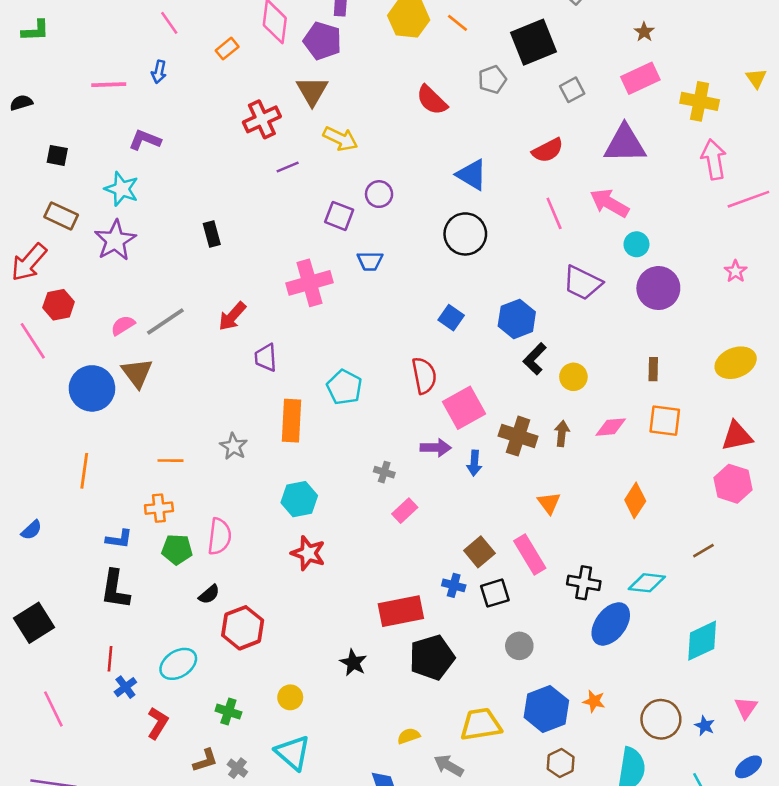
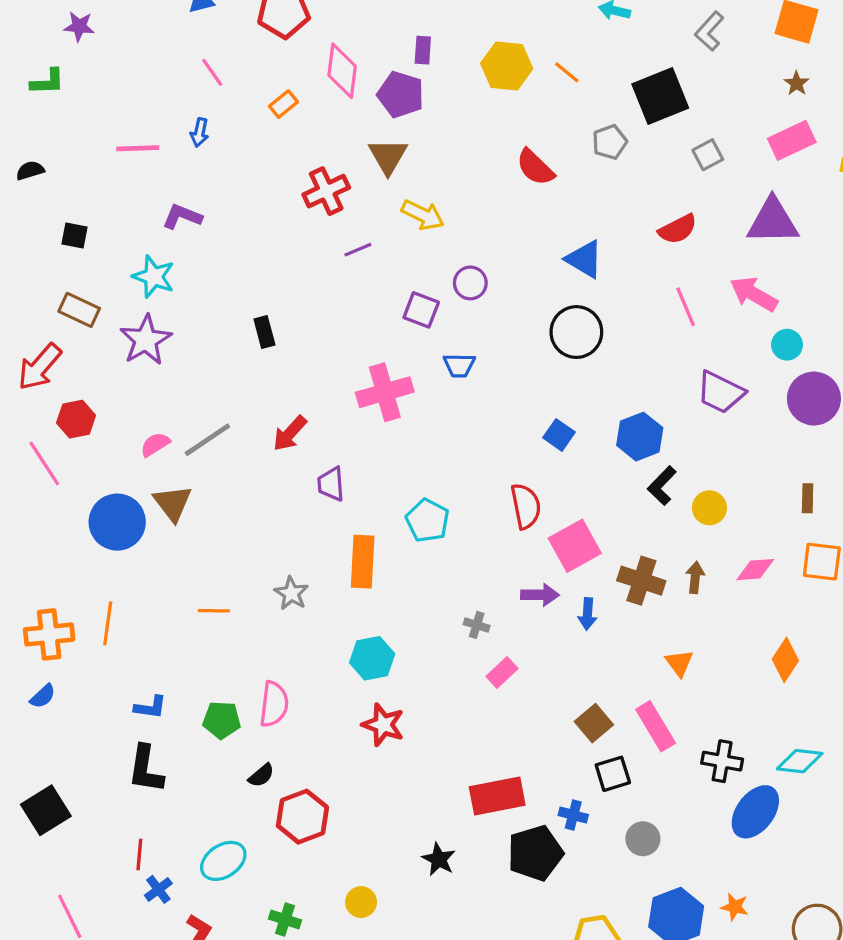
orange cross: (159, 508) -> (49, 634), moved, size x1.4
blue cross: (454, 585) -> (573, 815), moved

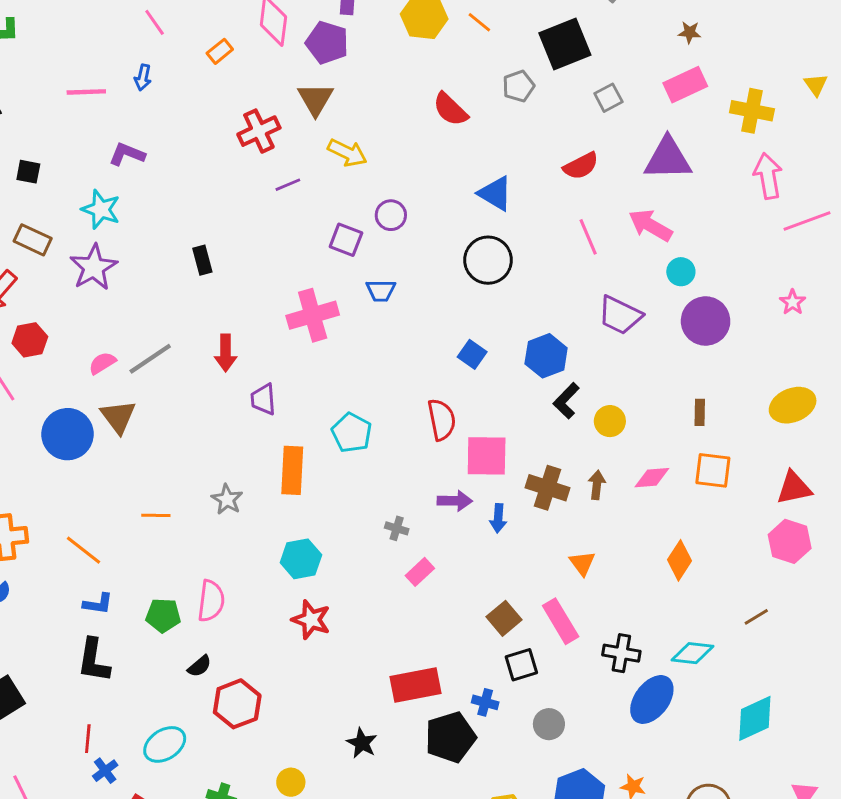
brown star: (797, 83) -> (690, 32), turned -30
red arrow: (290, 433) -> (226, 353), turned -42
pink square: (575, 546) -> (487, 456), turned 30
orange line: (108, 623) -> (83, 550), moved, turned -60

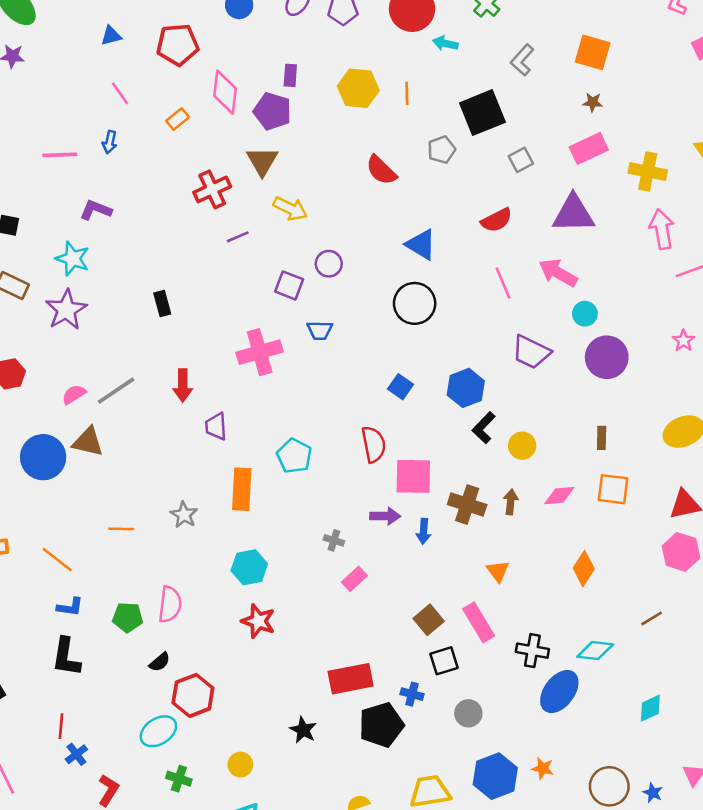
orange line: (479, 22) -> (407, 93), turned 50
brown triangle: (118, 417) -> (88, 442), turned -40
cyan diamond: (755, 718) -> (650, 708), size x0.7
cyan ellipse: (165, 744) -> (158, 731), moved

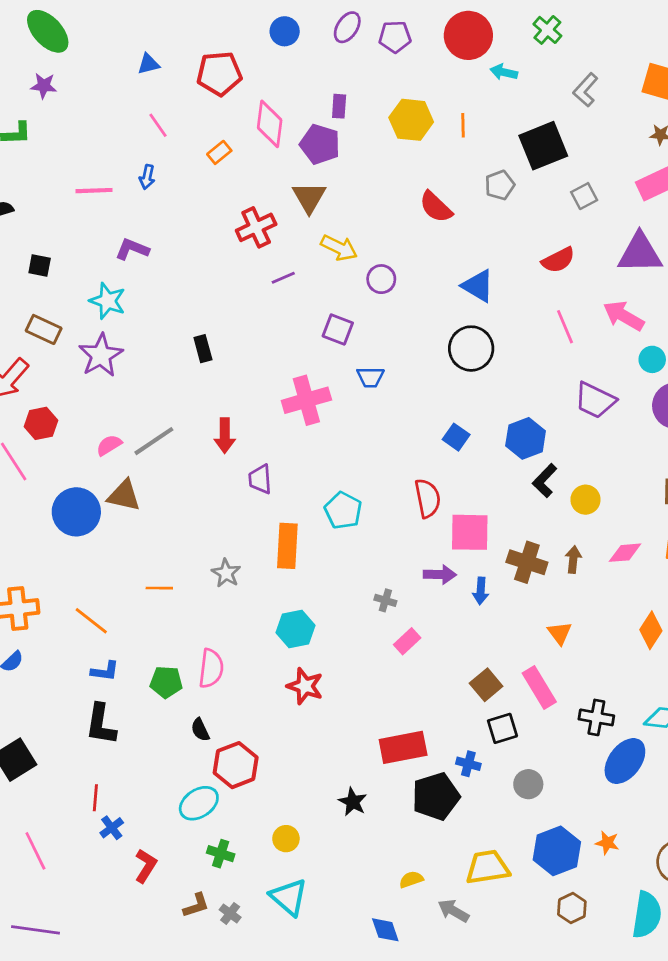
purple circle: (329, 264) -> (381, 279), moved
black semicircle: (160, 662) -> (200, 730), turned 105

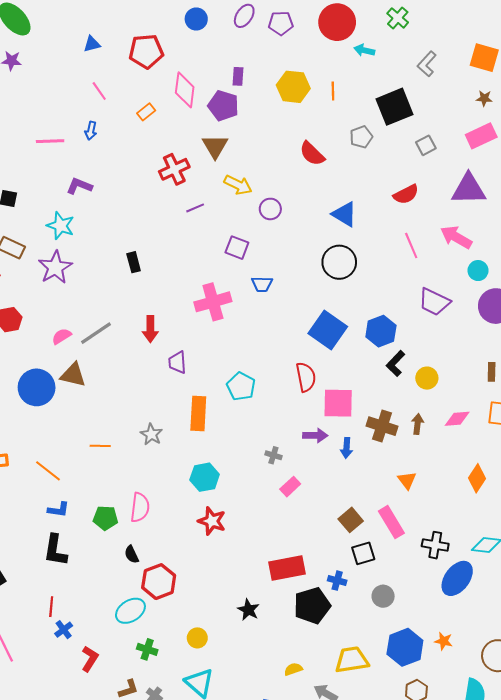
blue square: (456, 437) -> (328, 330), size x1.8

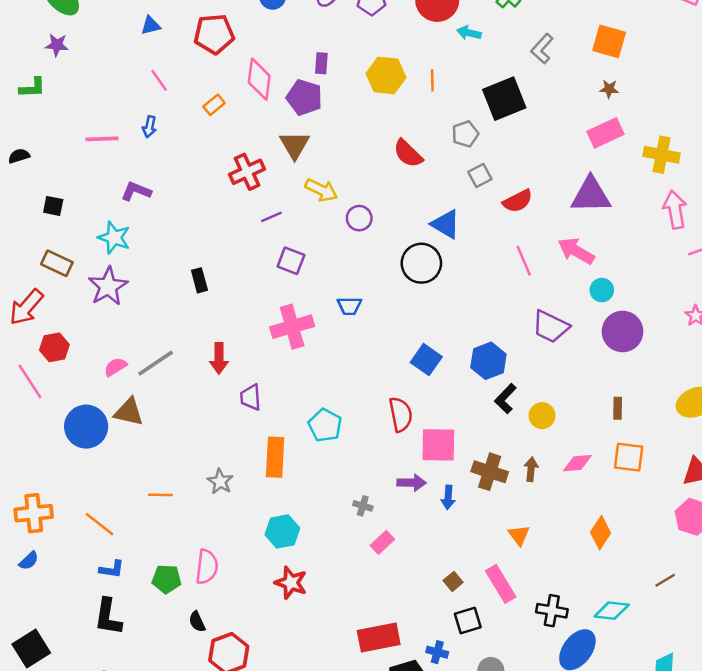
gray square: (426, 145) -> (480, 175), moved
purple square: (237, 248) -> (291, 261), moved
black circle: (339, 262) -> (421, 263), moved
blue square: (328, 330) -> (426, 360), size x0.7
brown square: (351, 520) -> (453, 581), size x0.7

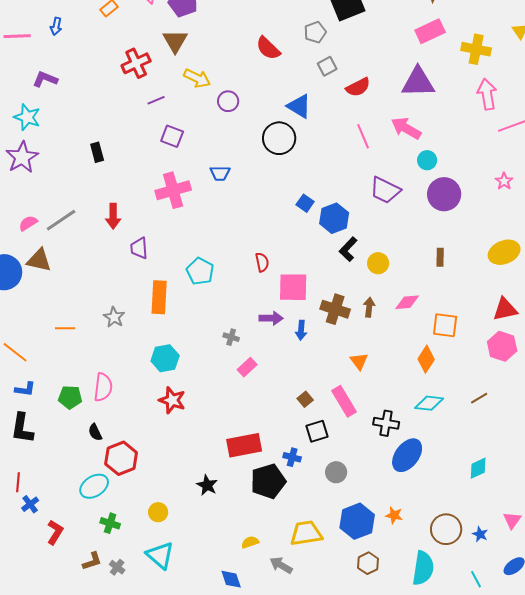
blue square: (426, 360) -> (305, 203), moved, size x0.7
red semicircle: (401, 414) -> (262, 262), size x0.7
orange square: (629, 457) -> (445, 325), moved
cyan diamond: (612, 611) -> (429, 403), moved

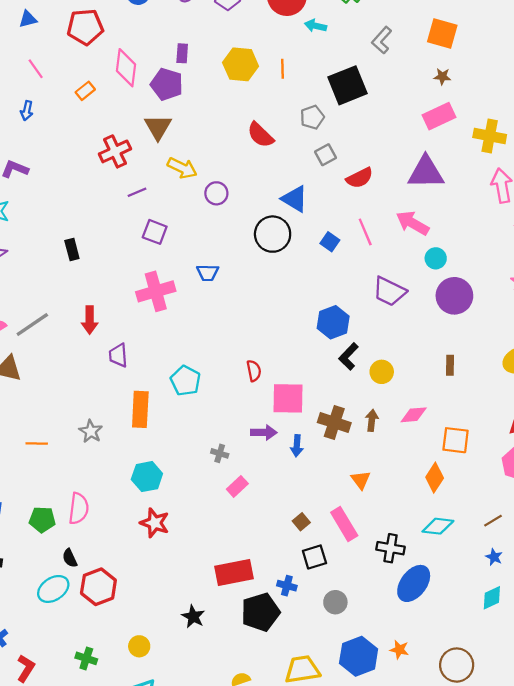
blue square: (305, 203) -> (330, 242), moved
cyan ellipse: (94, 486) -> (53, 589), moved
blue star: (480, 534) -> (494, 557), moved

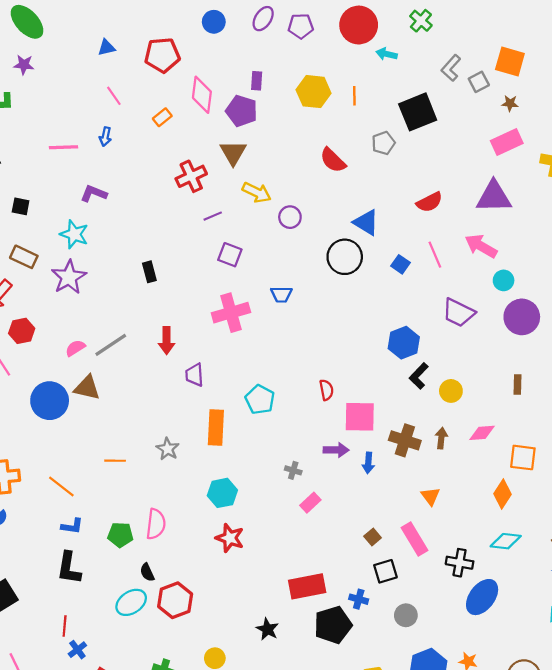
gray square: (325, 155) -> (479, 82), moved

